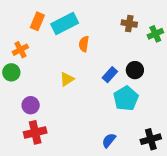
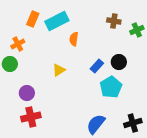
blue semicircle: (109, 140) -> (96, 124), size x1.5

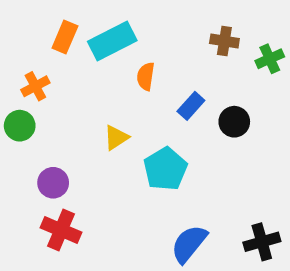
blue rectangle: (97, 66) -> (191, 106), moved
cyan pentagon: (111, 87) -> (165, 169), moved
red cross: (31, 117) -> (61, 230), turned 36

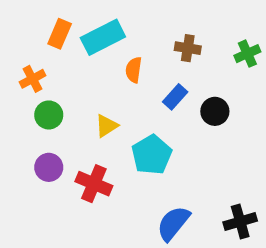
brown cross: (224, 41) -> (188, 48), moved
green circle: (20, 126) -> (49, 115), moved
red cross: (61, 230) -> (94, 184), moved

